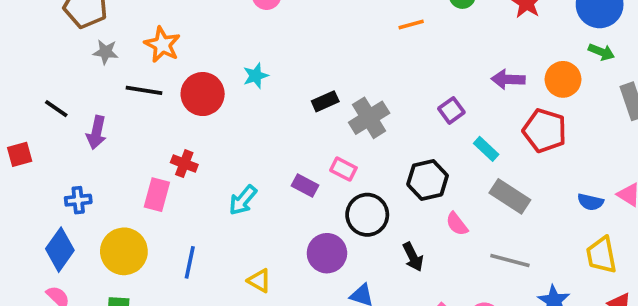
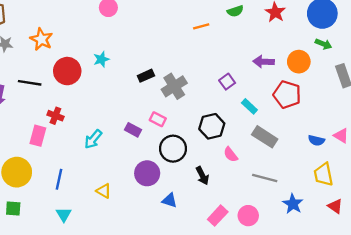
black line: (144, 90) -> (30, 83), moved

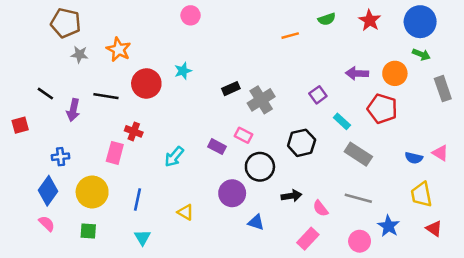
pink semicircle: (231, 154) -> (320, 208), moved
black arrow: (202, 176) -> (291, 196), turned -72
pink circle: (248, 216) -> (360, 241), moved

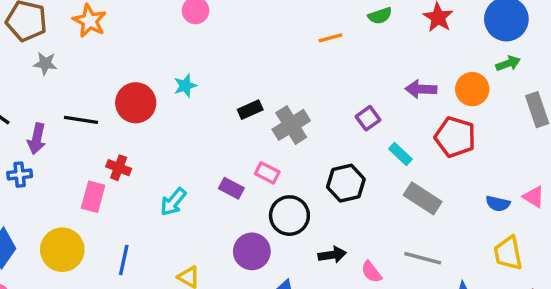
orange star: (119, 49) -> (90, 21), moved
green arrow: (421, 54) -> (508, 64), turned -42
blue cross: (61, 157) -> (20, 175), moved

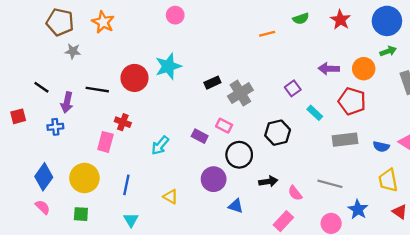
cyan star: (185, 86) -> (168, 66), size x1.6
gray rectangle: (423, 198) -> (345, 140), moved, turned -40

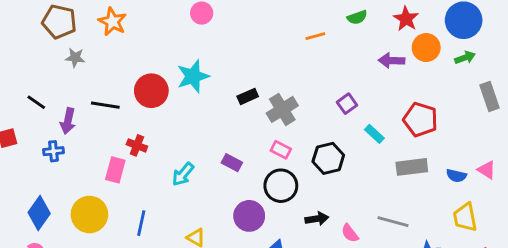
purple arrow: (329, 69) -> (392, 61), moved
orange circle: (364, 69) -> (426, 48), moved
pink rectangle: (224, 126) -> (281, 150), moved

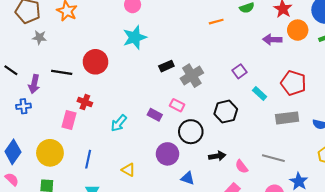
cyan star: (193, 76) -> (135, 37), moved
pink rectangle: (281, 150) -> (177, 105), moved

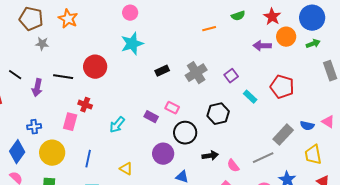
gray cross: (192, 76) -> (196, 73), moved
blue cross: (24, 106) -> (34, 127), moved
gray rectangle: (287, 118) -> (283, 135), moved, turned -40
gray line: (273, 158) -> (263, 158), turned -40

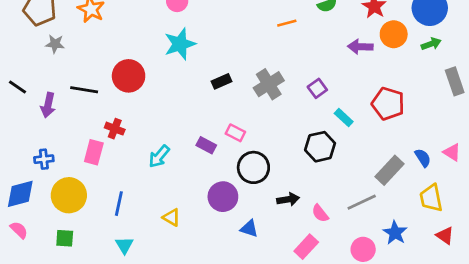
black hexagon: (218, 114) -> (320, 147), moved
blue semicircle: (307, 126) -> (423, 158), turned -136
blue diamond: (17, 152) -> (20, 194), turned 40

